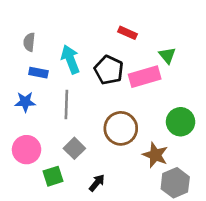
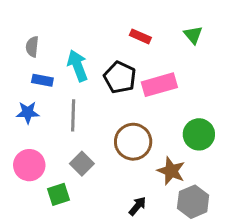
green triangle: (167, 55) -> (193, 35), moved
black arrow: (97, 183) -> (137, 206), moved

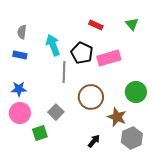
blue rectangle: (42, 80) -> (20, 55), moved
blue star: (28, 112) -> (19, 89), moved
gray line: (73, 115) -> (64, 72), moved

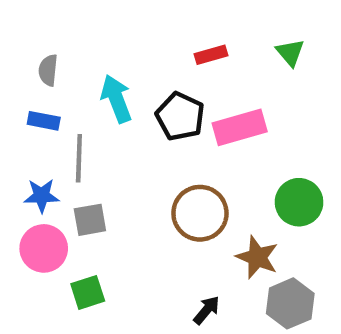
red rectangle: (96, 25) -> (211, 55), turned -40
gray line: (64, 72) -> (79, 158), moved
gray square: (56, 112) -> (90, 220), moved, turned 35

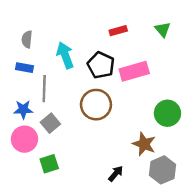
brown circle: (200, 213) -> (96, 105), moved
gray square: (90, 220) -> (50, 123), turned -30

